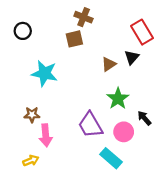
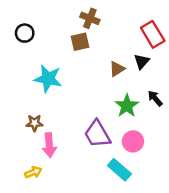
black arrow: (144, 118) -> (155, 98), moved

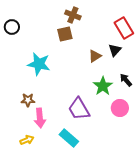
black circle: (25, 33) -> (12, 27), moved
pink circle: (133, 141) -> (120, 108), moved
cyan rectangle: (119, 170) -> (69, 138), moved

